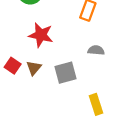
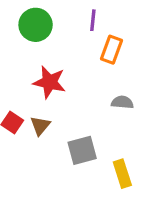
gray square: (66, 73) -> (82, 150), moved

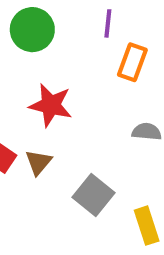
gray square: (82, 150) -> (94, 195), turned -36

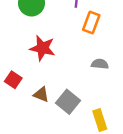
brown triangle: (38, 162) -> (41, 94), moved, turned -49

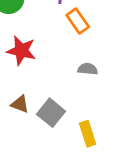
orange rectangle: (91, 23) -> (78, 21), turned -55

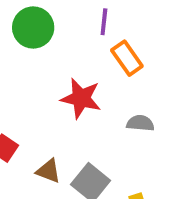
red star: (21, 51) -> (81, 98), moved

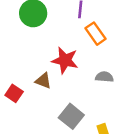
brown triangle: (48, 171) -> (43, 81), moved

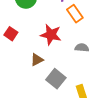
brown triangle: (43, 81) -> (37, 60), moved, turned -48
red square: (14, 93) -> (11, 34), moved

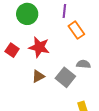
red star: (51, 35) -> (39, 47), moved
gray square: (56, 79) -> (65, 77), moved

